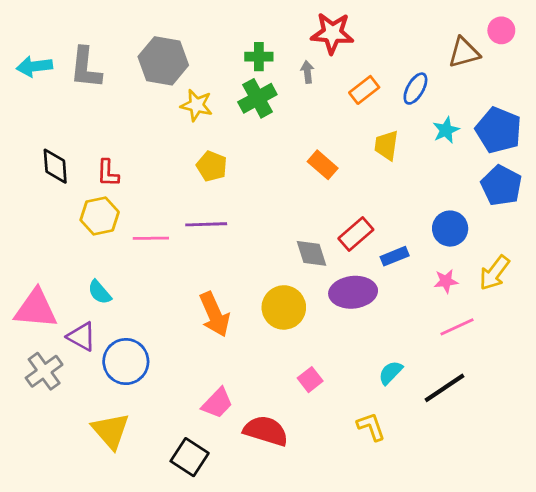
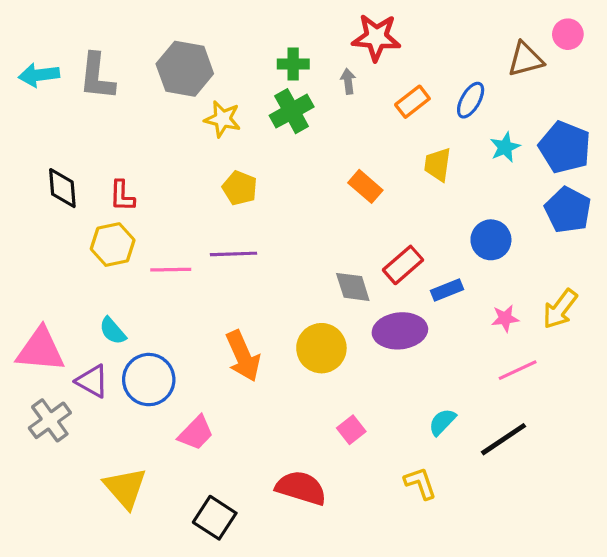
blue circle: (450, 229) -> (491, 240), moved
blue circle: (126, 362) -> (149, 380), moved
pink trapezoid: (217, 403) -> (196, 433), moved

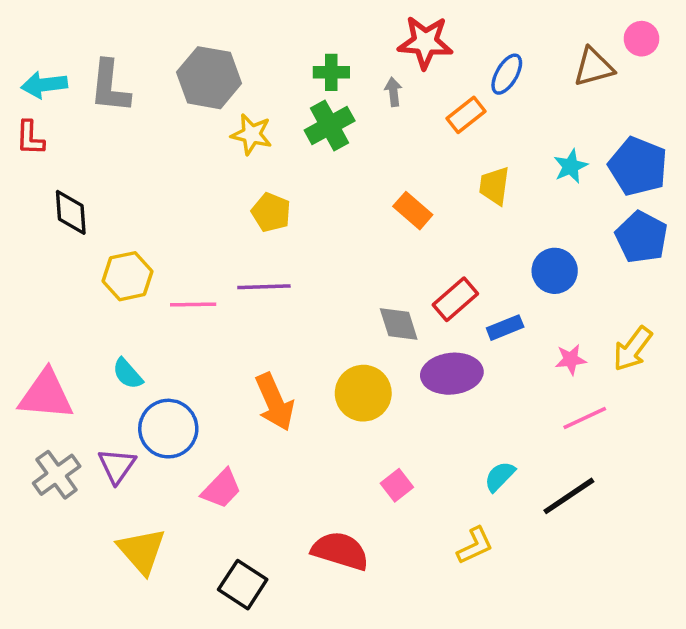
blue ellipse: (471, 100) -> (507, 74), moved
red L-shape: (122, 196) -> (30, 138), moved
purple triangle: (92, 381) -> (117, 466), moved, turned 36
yellow L-shape: (420, 483) -> (475, 546), turned 84

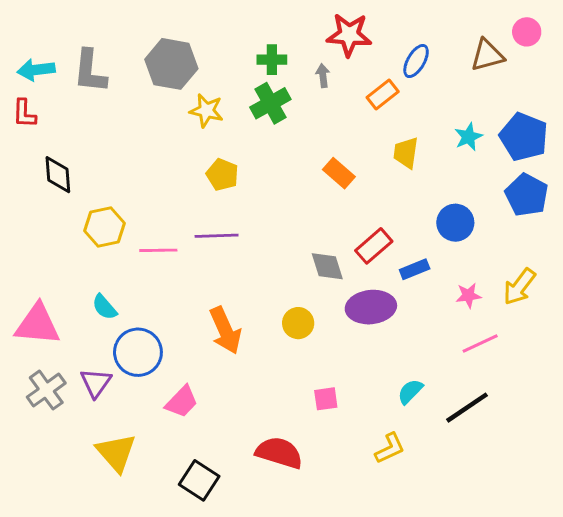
yellow circle: (363, 393) -> (298, 323), size x0.7
pink square: (397, 485) -> (326, 399), turned 30

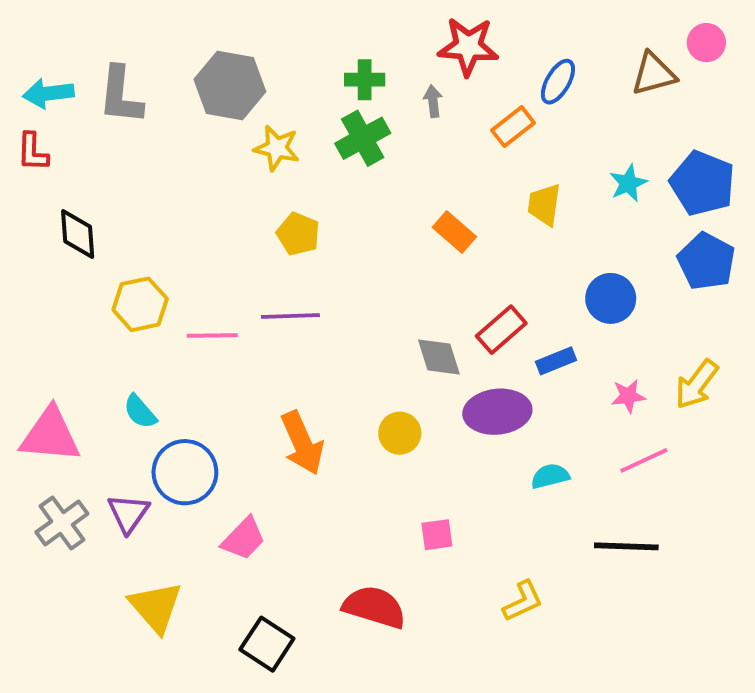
cyan semicircle: (410, 392) -> (550, 476), moved, turned 32
black line: (467, 408) -> (626, 546), turned 36

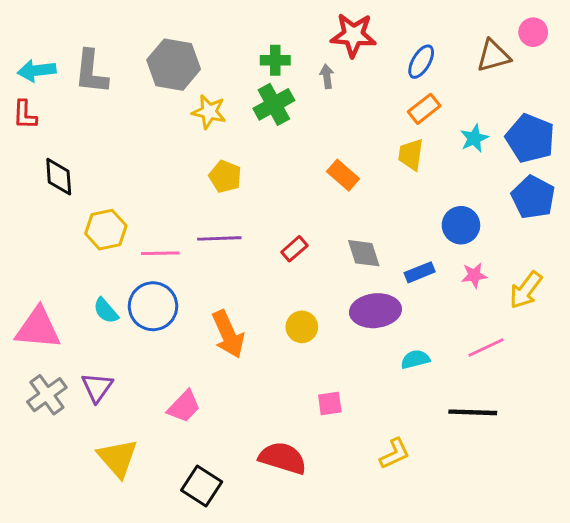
orange rectangle: (513, 127) -> (424, 109), moved
red rectangle: (501, 330) -> (294, 249), moved, size x0.7
gray diamond: (439, 357) -> (364, 253), moved
pink star: (628, 396) -> (474, 275), moved
blue circle: (185, 472) -> (153, 306), moved

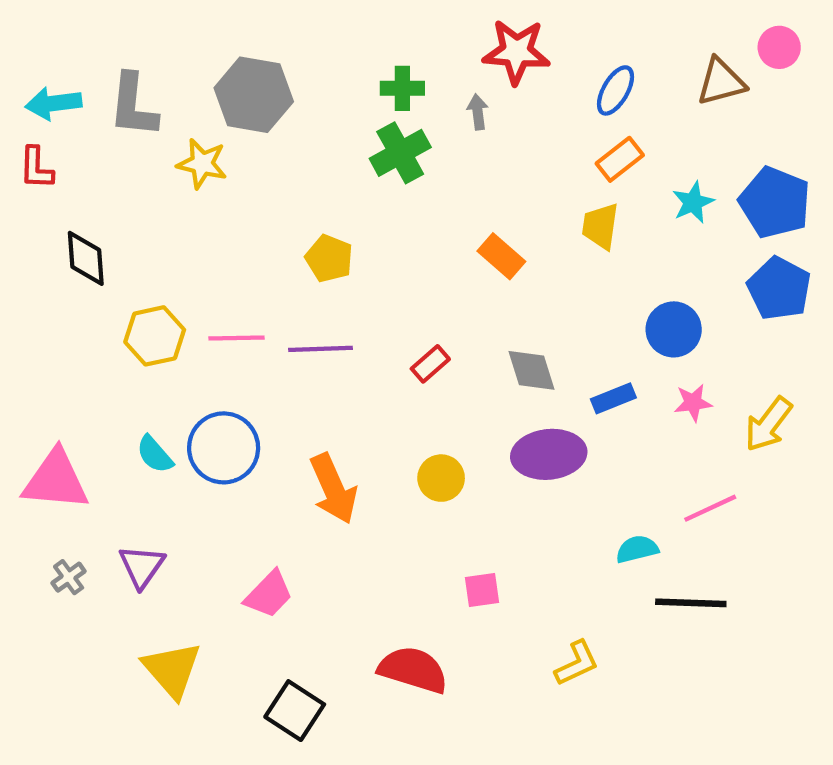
yellow star: (209, 112) -> (202, 164), moved
pink line: (160, 253) -> (236, 338), moved
cyan semicircle: (415, 359) -> (637, 549), moved
gray cross: (47, 395) -> (69, 577), size x0.6

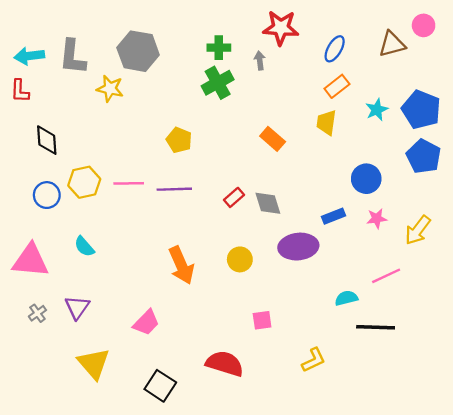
gray diamond: (532, 370) -> (268, 203), moved
blue circle: (224, 448) -> (47, 195), moved, size x0.7

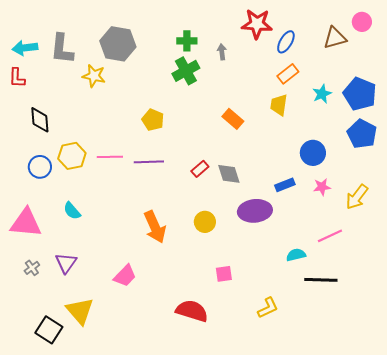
red star: (281, 28) -> (257, 24), moved
black square: (160, 386) -> (49, 330), moved

